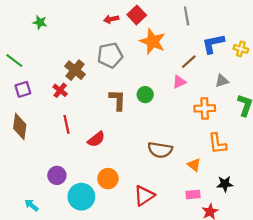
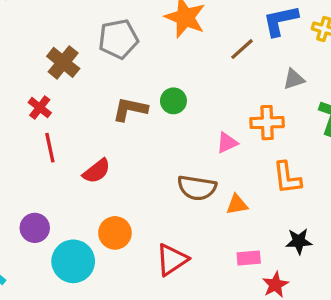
pink triangle: (179, 82) -> (227, 143), moved
red cross: (60, 90) -> (40, 108), moved
brown L-shape: (118, 100) -> (130, 109), turned -80
orange triangle: (194, 165) -> (237, 204), moved, turned -48

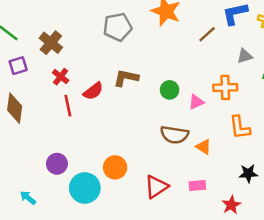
brown cross: (63, 62) -> (51, 43), moved
green circle: (173, 101) -> (170, 90), moved
red semicircle: (97, 171) -> (93, 91), moved
orange triangle: (237, 204) -> (203, 147), turned 42
pink rectangle: (249, 258) -> (197, 186), moved

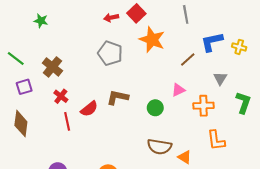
gray pentagon: (117, 27) -> (110, 53), turned 30
gray triangle: (245, 56) -> (220, 78), turned -40
pink triangle: (196, 102) -> (178, 90), moved

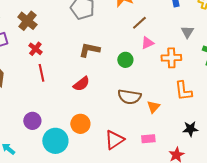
brown line: (188, 60) -> (139, 23), moved
red semicircle: (89, 109) -> (81, 84), moved
orange triangle: (185, 157) -> (153, 107), turned 40

